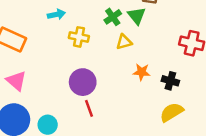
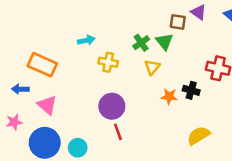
yellow triangle: (124, 42) -> (152, 67), turned -35
black cross: (170, 81) -> (191, 90), moved

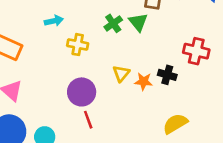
yellow triangle: (152, 67) -> (121, 74), moved

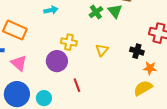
yellow cross: (78, 45) -> (69, 42), moved
orange star: (144, 81) -> (150, 68), moved
purple circle: (82, 92) -> (57, 61), moved

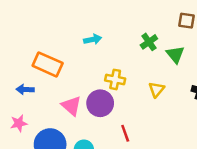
green triangle: (115, 11) -> (175, 54), moved
pink triangle: (19, 63) -> (71, 106), moved

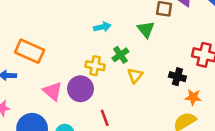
cyan arrow: (93, 39) -> (102, 27), moved
green cross: (149, 42) -> (120, 55), moved
green triangle: (175, 54) -> (146, 29), moved

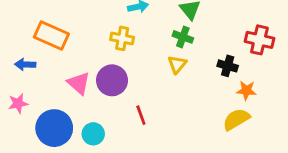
green cross: (120, 55) -> (183, 37), moved, turned -35
yellow cross: (95, 66) -> (122, 38), moved

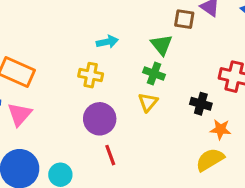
purple circle: (112, 80) -> (100, 119), moved
pink triangle: (79, 83) -> (20, 114), moved, turned 30

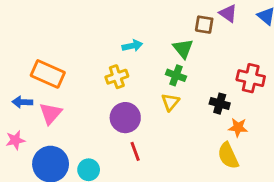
yellow cross: (91, 75) -> (117, 77), turned -30
yellow semicircle: (210, 160) -> (228, 156), turned -84

